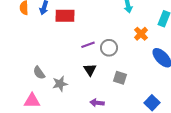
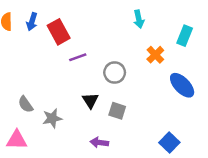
red rectangle: (65, 16) -> (59, 32), turned 60
purple line: (88, 45) -> (78, 57), moved
gray square: (120, 78) -> (117, 111), moved

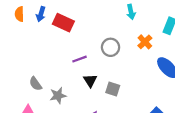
red rectangle: (59, 32) -> (63, 23), turned -36
purple line: (78, 57) -> (79, 59), moved
gray circle: (115, 73) -> (111, 47), moved

